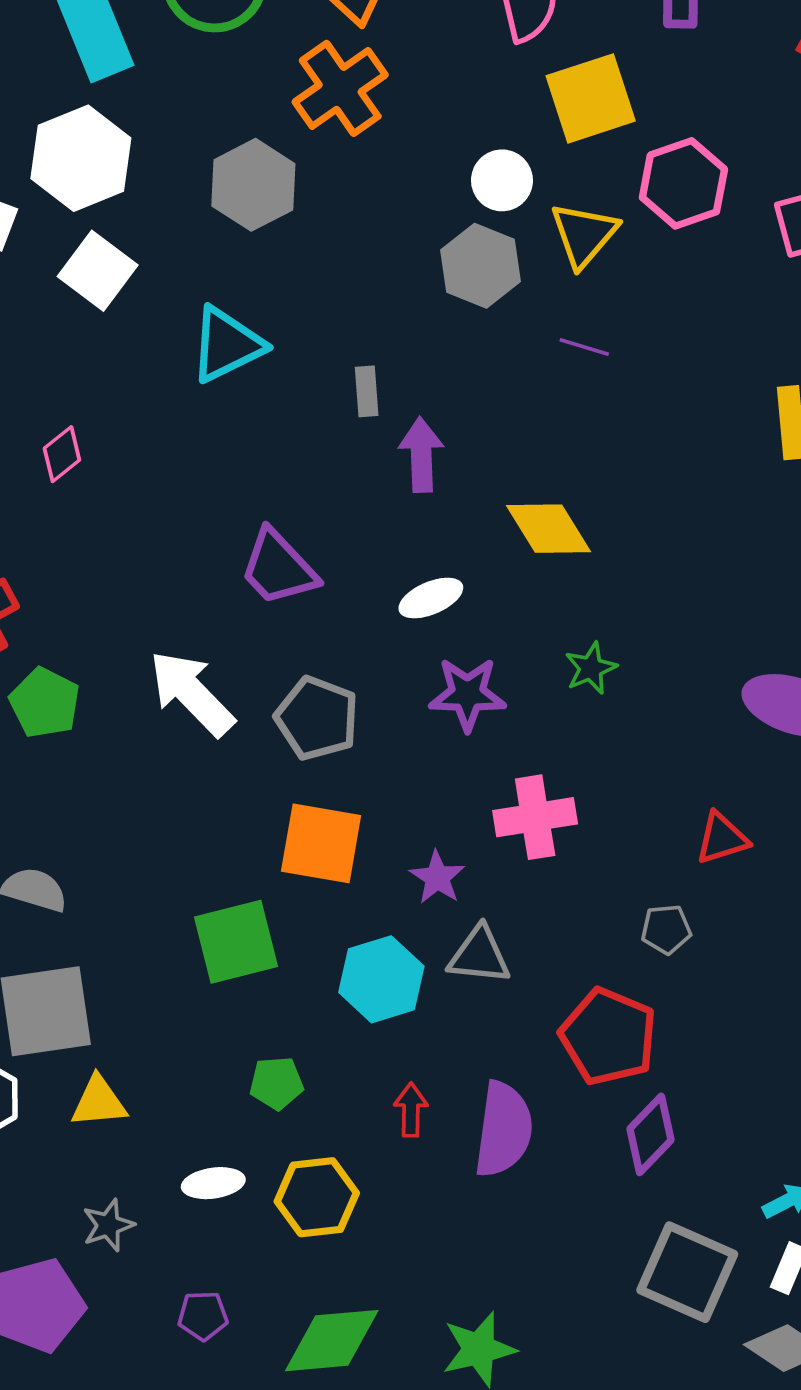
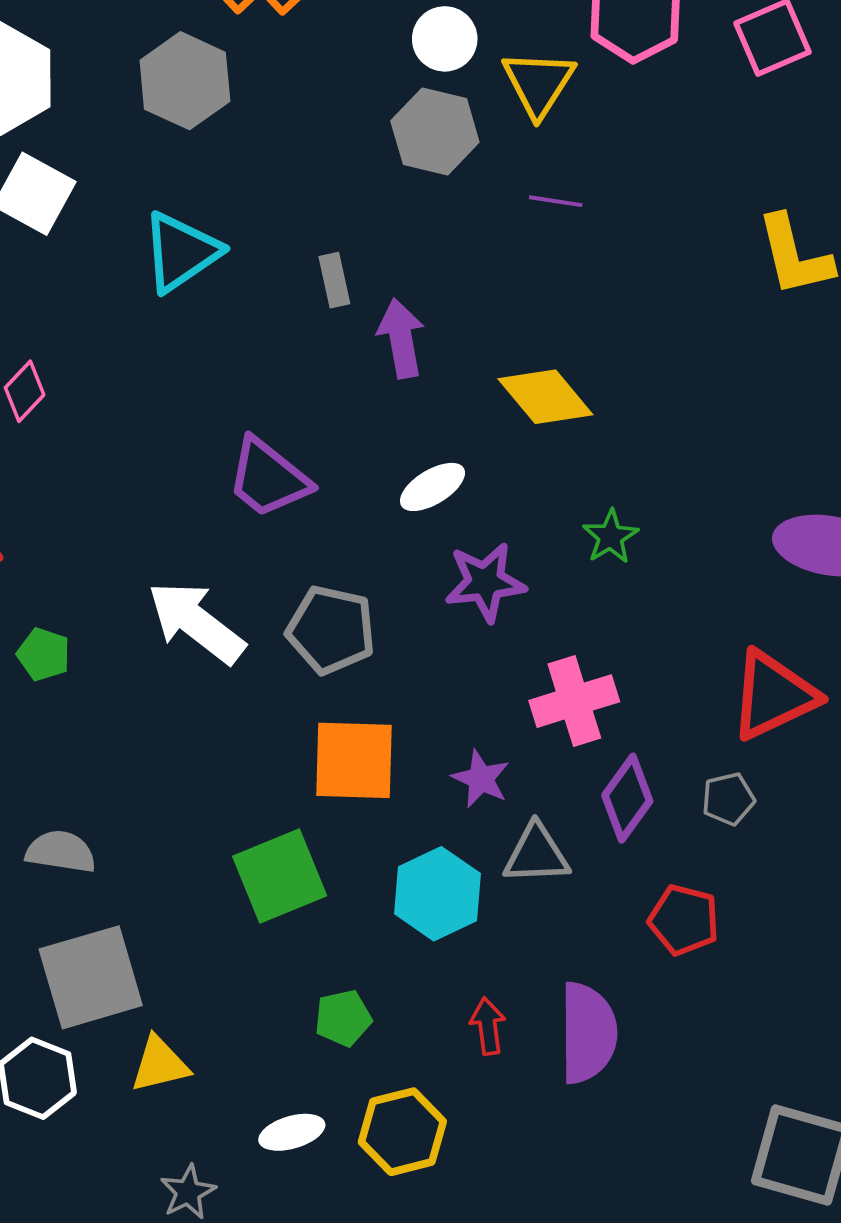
green pentagon: (45, 703) -> (44, 654), size x0.7
red triangle: (722, 838) -> (773, 695), size x1.6
red pentagon: (608, 1037) -> (684, 920), size x0.7
purple diamond: (650, 1134) -> (627, 798), moved

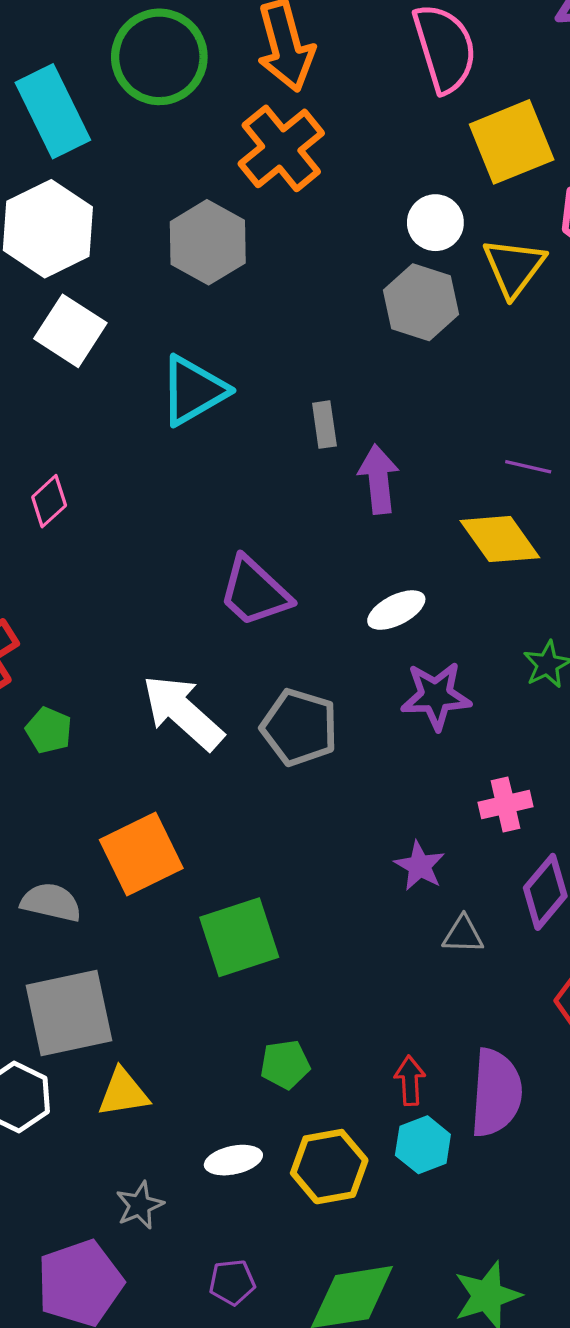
purple line: (556, 201) -> (528, 467), moved
pink cross: (574, 701) -> (506, 805), size x0.7
orange square: (354, 760) -> (141, 854), moved, turned -32
gray triangle: (536, 854) -> (463, 935), size x0.7
cyan hexagon: (437, 894) -> (423, 1145), moved, size x0.7

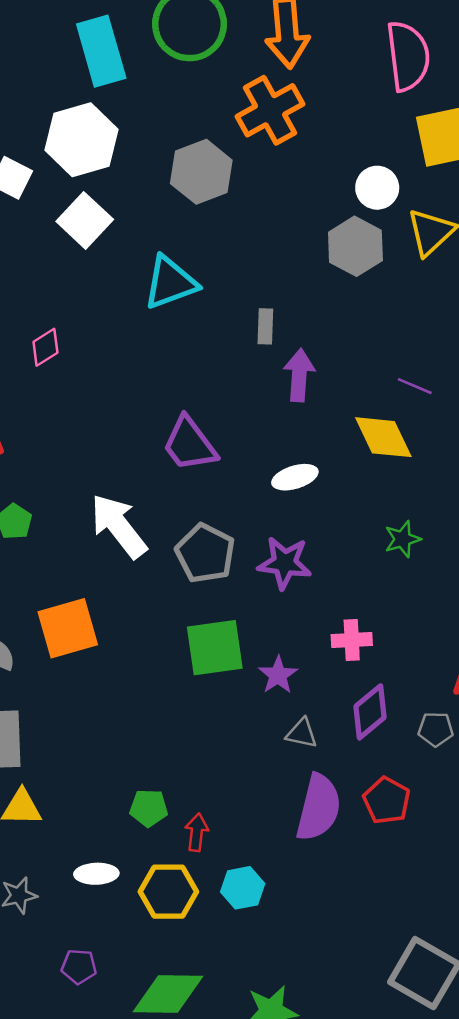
purple star: (436, 696) -> (285, 563), moved
green square: (239, 937) -> (215, 648), moved
red arrow: (410, 1081) -> (197, 832), moved
purple semicircle: (496, 1093) -> (319, 808), moved

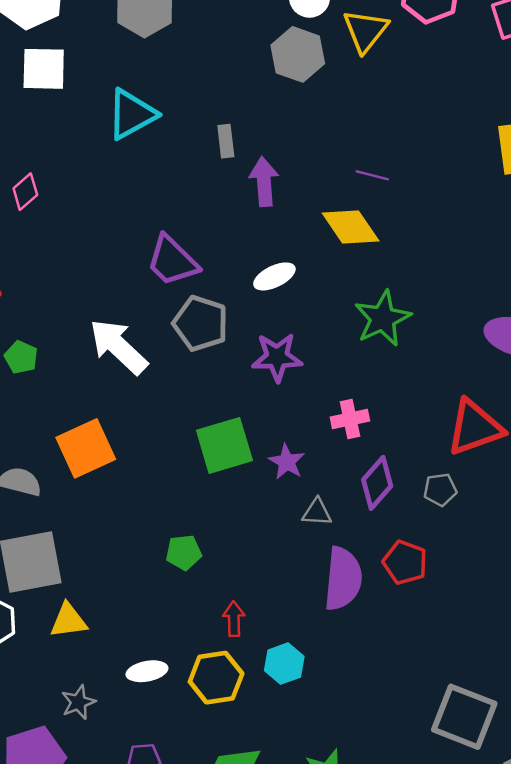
white square: (85, 220) -> (44, 69), turned -33
green star: (402, 539) -> (383, 318), size x1.6
gray pentagon: (205, 553) -> (201, 323), moved
green pentagon: (149, 808) -> (184, 552), moved

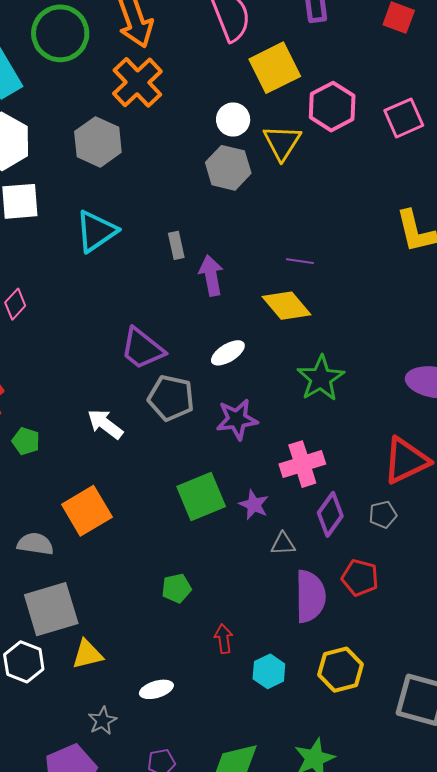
white arrow: (118, 347) -> (105, 424), size x0.7
pink cross: (350, 419) -> (302, 464), size x1.4
yellow hexagon: (216, 678) -> (341, 670), moved

